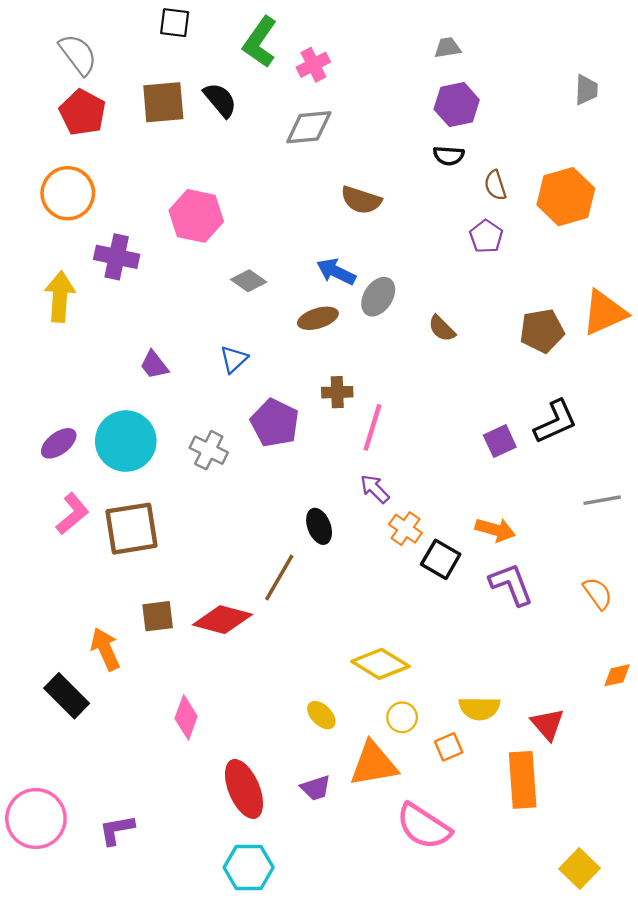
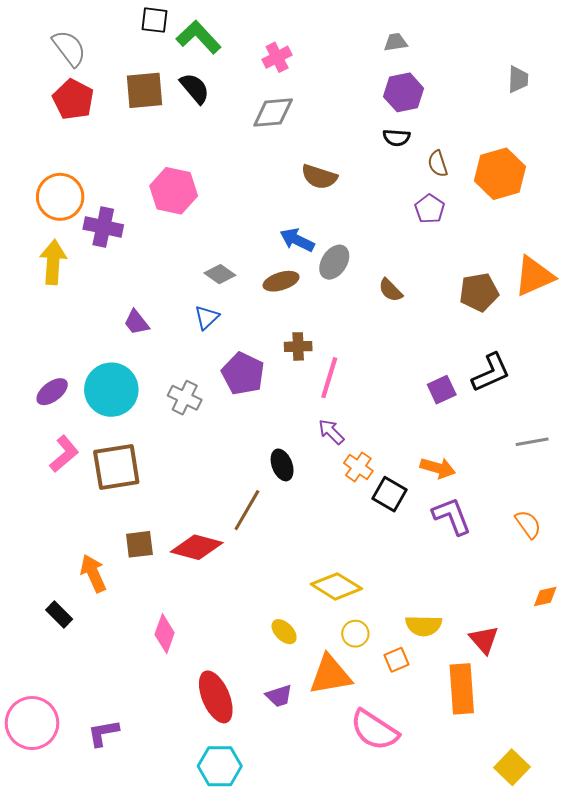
green L-shape: (260, 42) -> (199, 37), moved, turned 102
orange circle: (68, 193) -> (60, 197), moved
gray diamond: (249, 281) -> (220, 274), moved
black rectangle: (67, 696) -> (59, 615), size x0.7

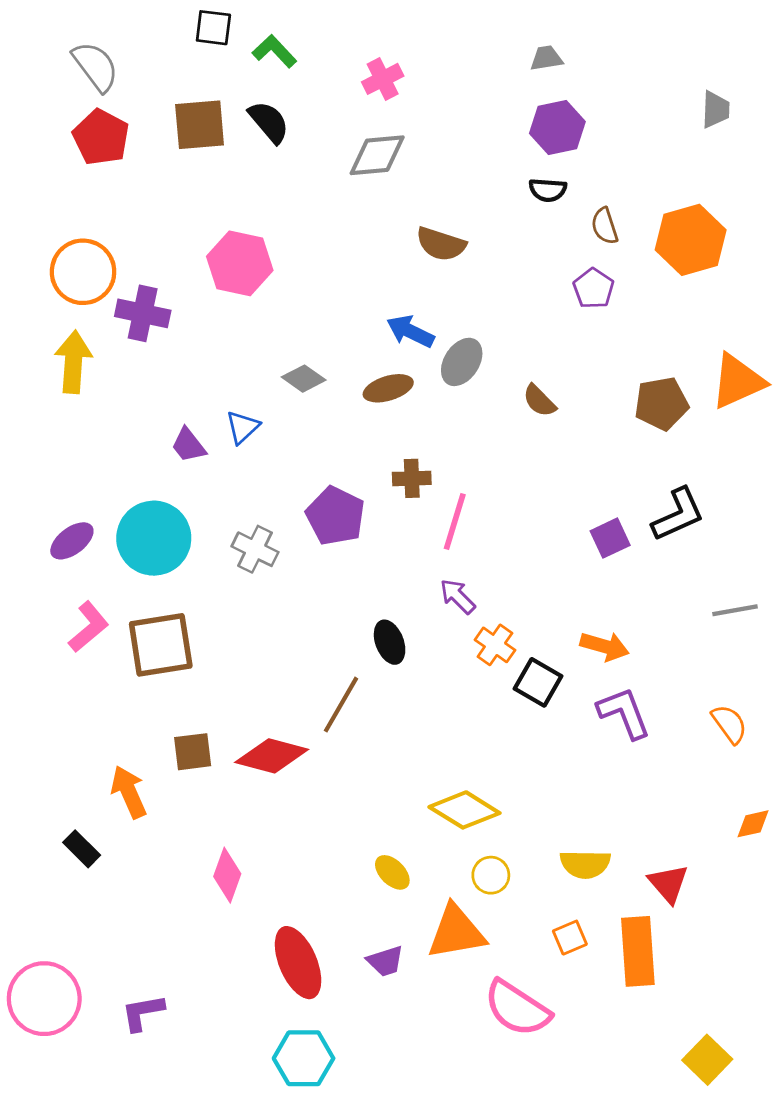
green L-shape: (199, 37) -> (274, 51), size x0.7
blue triangle: (207, 317) -> (243, 427), moved
orange square: (397, 660) -> (570, 938), moved

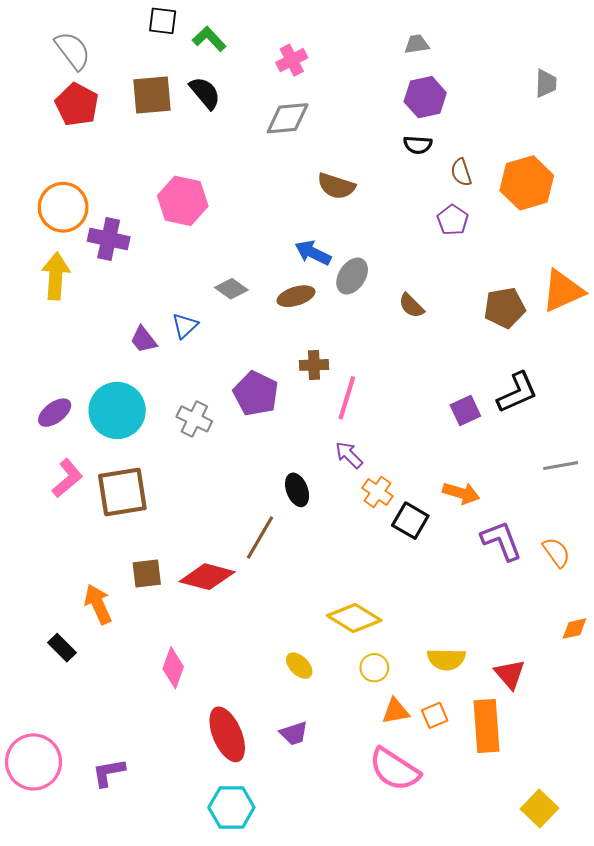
purple L-shape: (624, 713) -> (501, 541), moved
orange triangle: (456, 932) -> (396, 711), moved, size x0.6

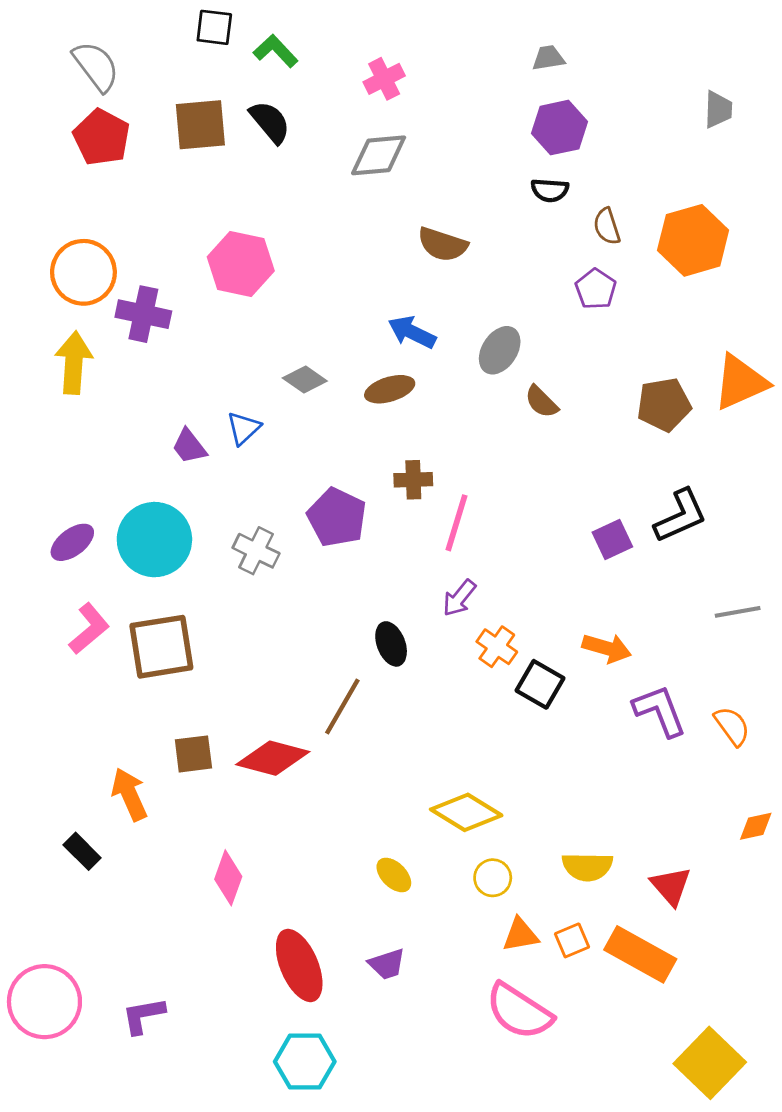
gray ellipse: (352, 276) -> (500, 350), moved
purple arrow: (349, 455) -> (459, 598), turned -96
orange rectangle: (487, 726) -> (640, 954), turned -57
yellow square: (539, 809) -> (710, 1063), size x1.4

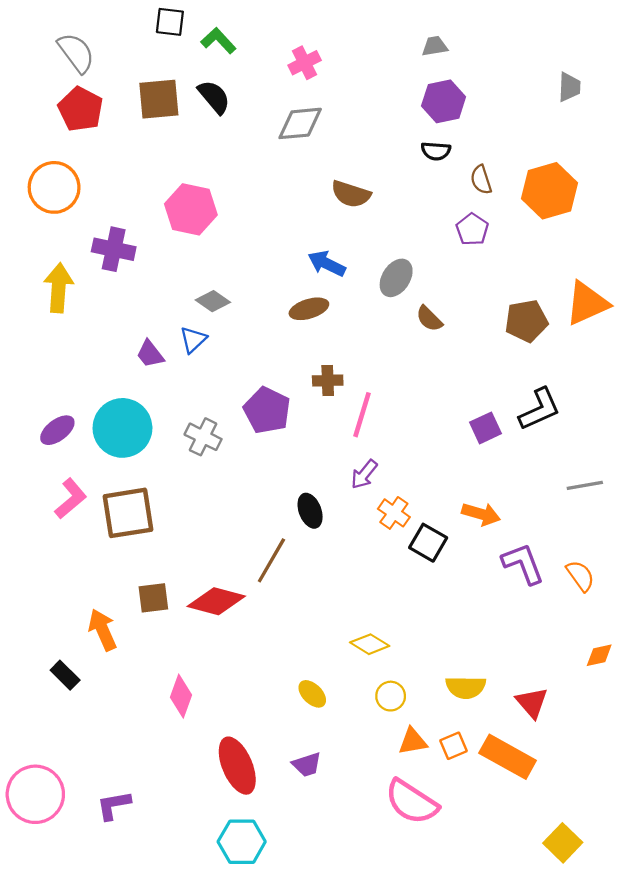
orange circle: (83, 272) -> (54, 187), moved
gray diamond: (305, 379) -> (213, 301), moved
yellow diamond: (466, 812) -> (370, 644), size x0.7
yellow square: (710, 1063) -> (563, 843), size x0.7

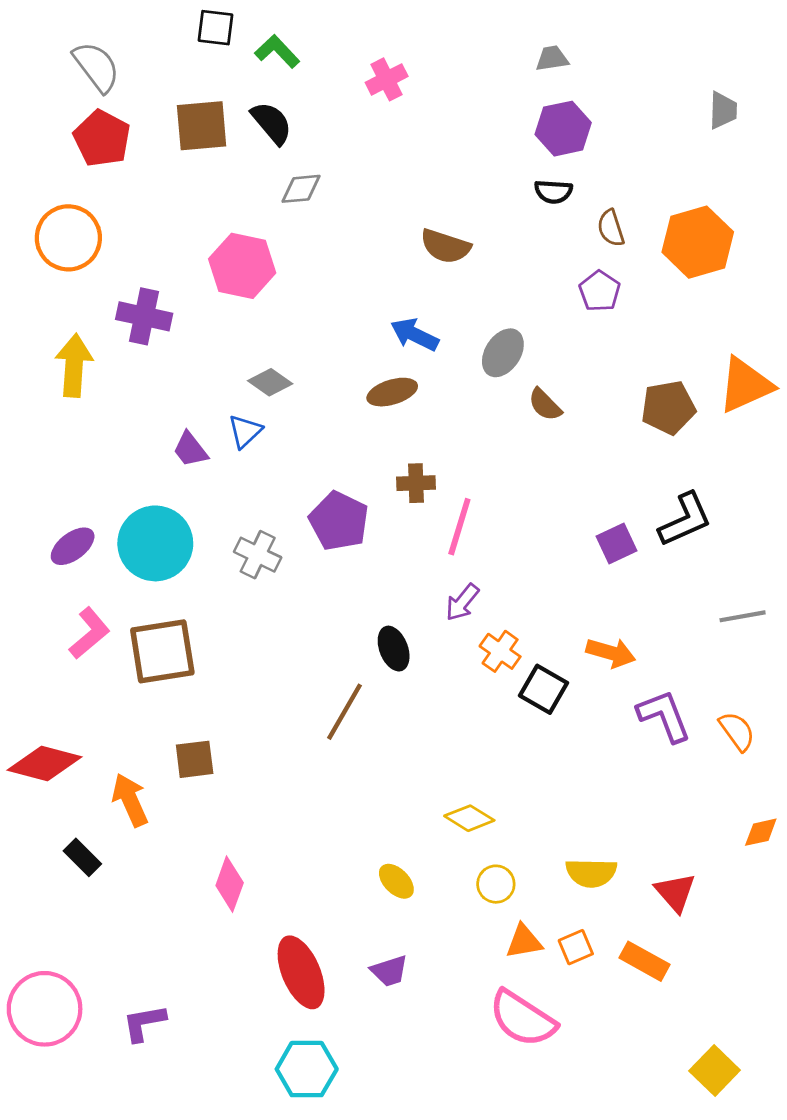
gray diamond: (300, 123) -> (301, 189), moved, size x0.7
red diamond: (216, 601) -> (45, 763), moved
orange rectangle: (508, 757) -> (644, 961), size x0.7

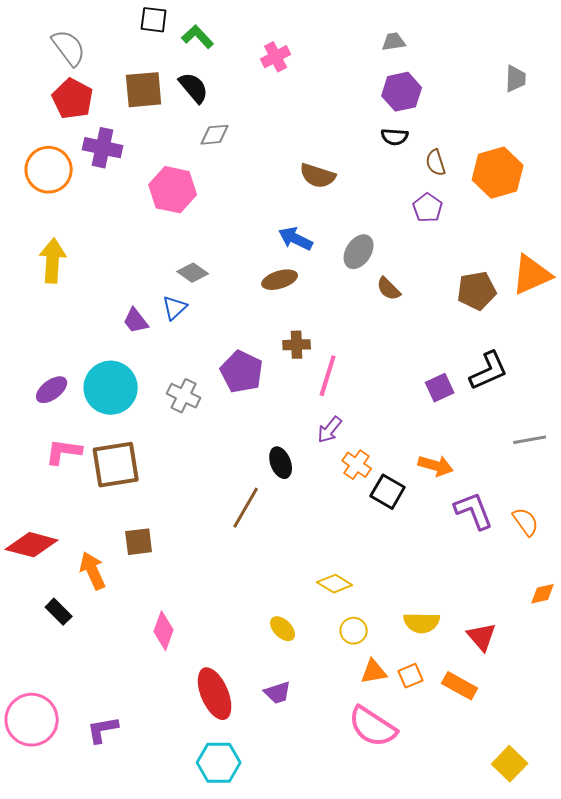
purple cross: (144, 316) -> (103, 148), moved
pink L-shape: (89, 633) -> (64, 452), turned -132

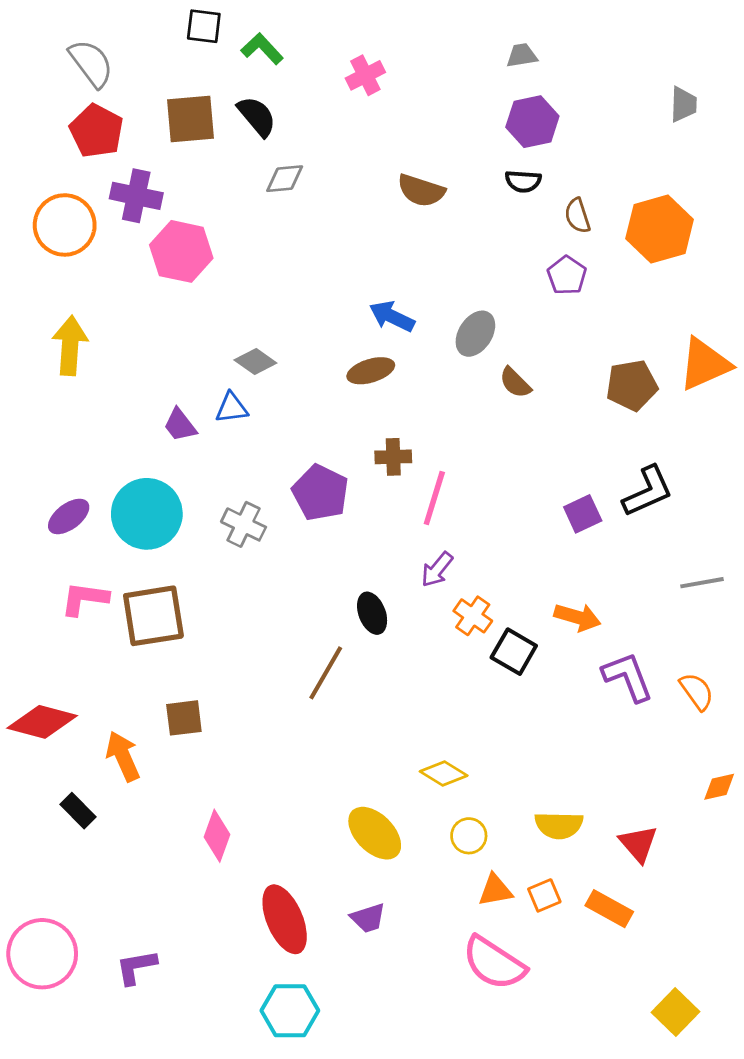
brown semicircle: (318, 176) -> (421, 191), moved
pink hexagon: (173, 190) -> (181, 251), moved
blue triangle: (175, 308) -> (232, 408), turned 36
yellow ellipse: (283, 629) -> (375, 833), size x1.6

